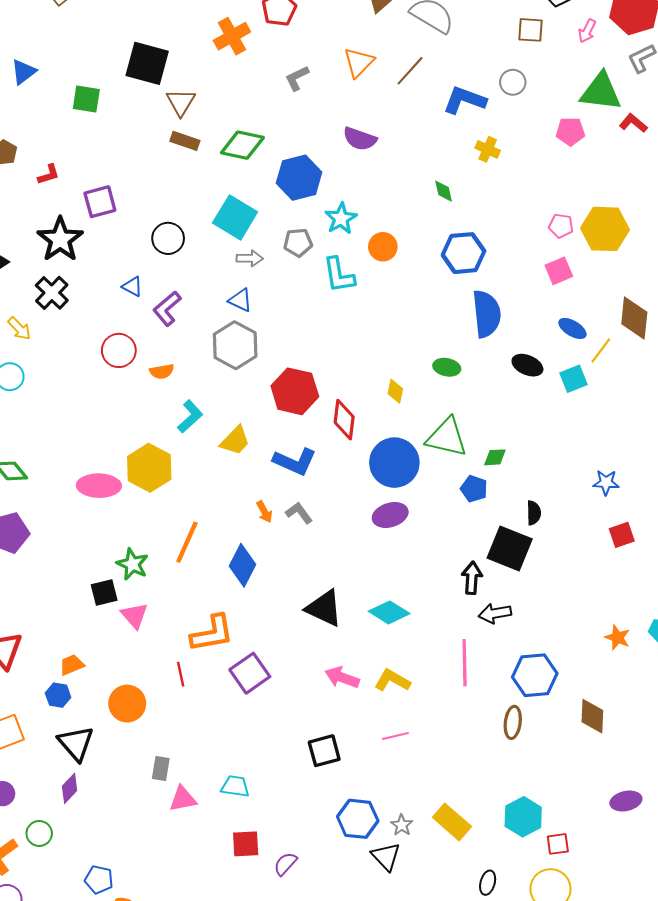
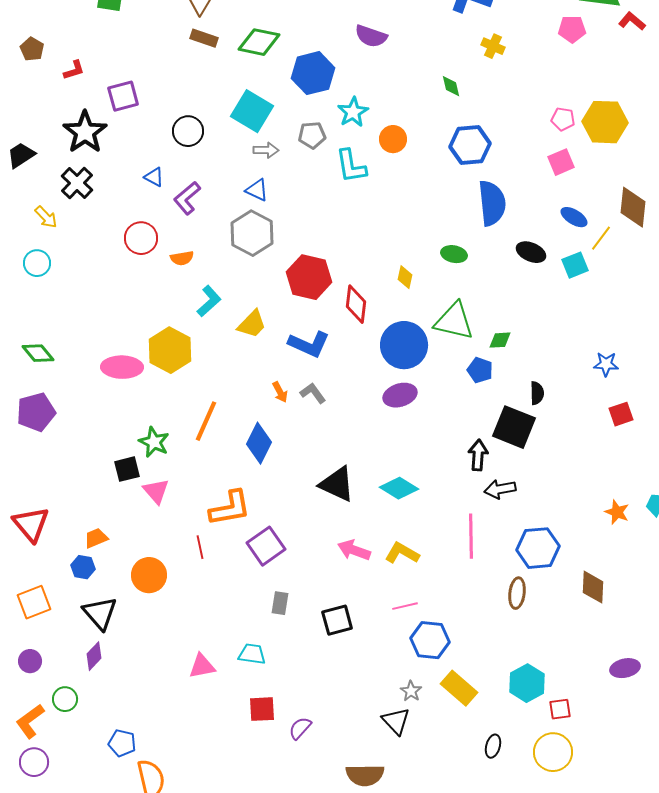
gray rectangle: (161, 769) -> (280, 603), moved
blue hexagon: (358, 819) -> (430, 640), moved

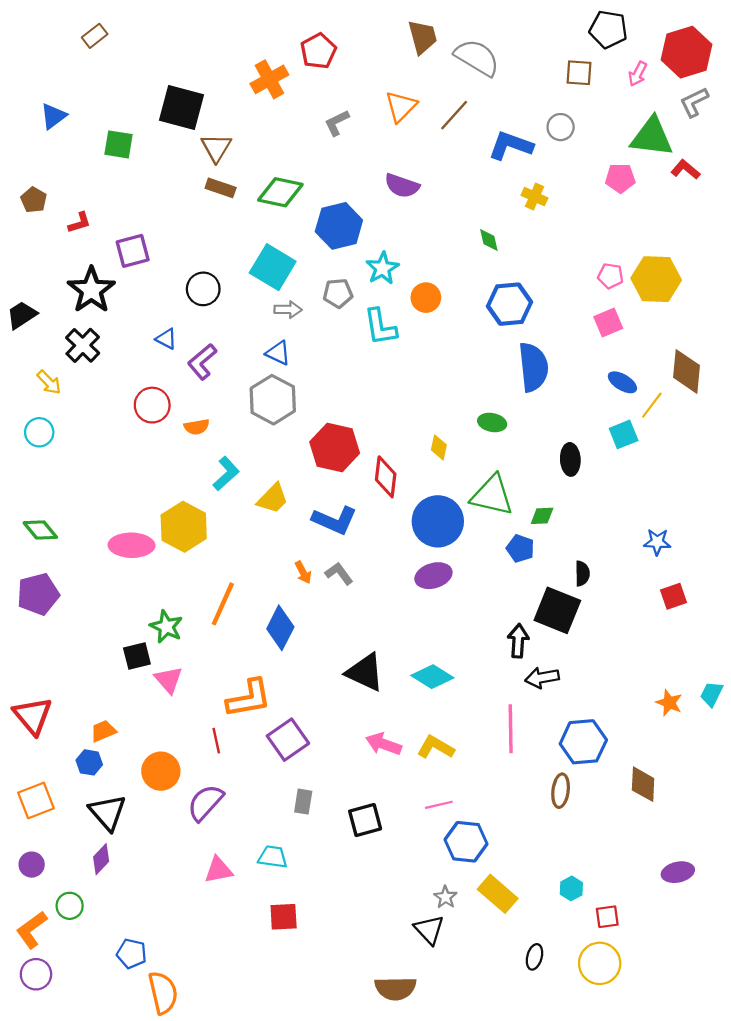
black ellipse: (531, 252) -> (570, 459), moved, turned 64
cyan hexagon: (527, 683) -> (571, 888), size x0.6
purple semicircle: (300, 728) -> (205, 803), moved, size x1.5

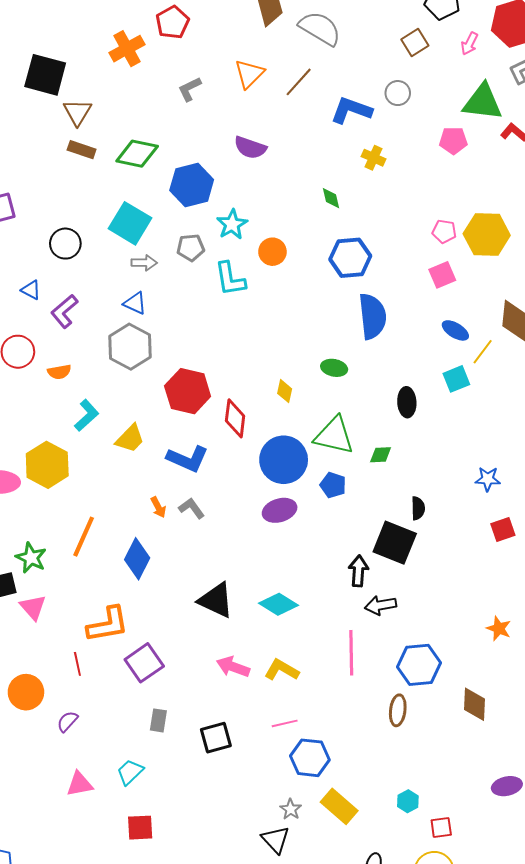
brown square: (579, 73) -> (415, 43), turned -36
blue pentagon: (520, 548) -> (333, 485), moved
purple semicircle: (205, 803) -> (67, 721), size x0.6
cyan trapezoid: (273, 857) -> (130, 772), turned -52

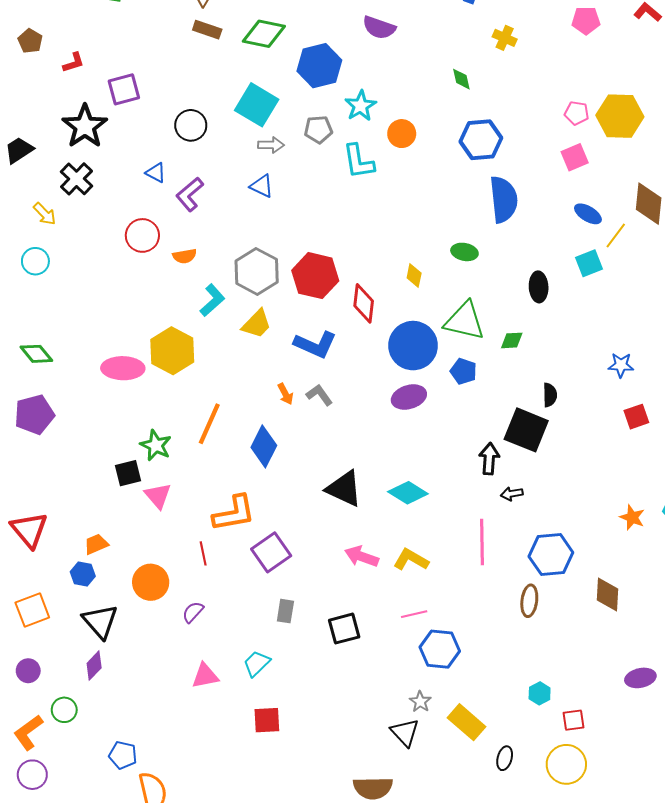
gray hexagon: (130, 347) -> (257, 271), moved
black arrow: (381, 605) -> (512, 494), size x0.7
yellow rectangle: (339, 806) -> (467, 722), moved

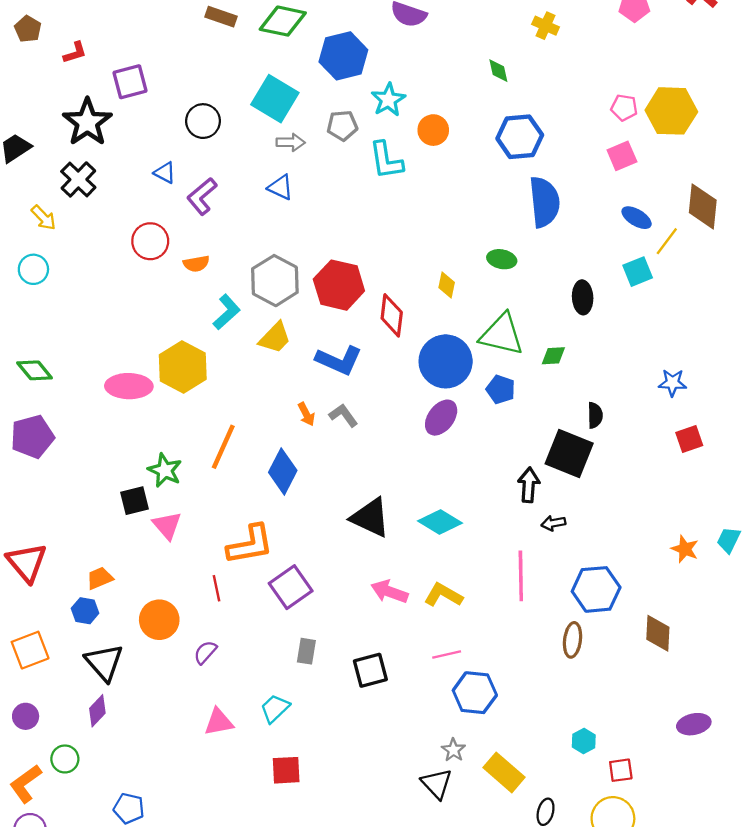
purple ellipse: (409, 397) -> (441, 418), turned -36

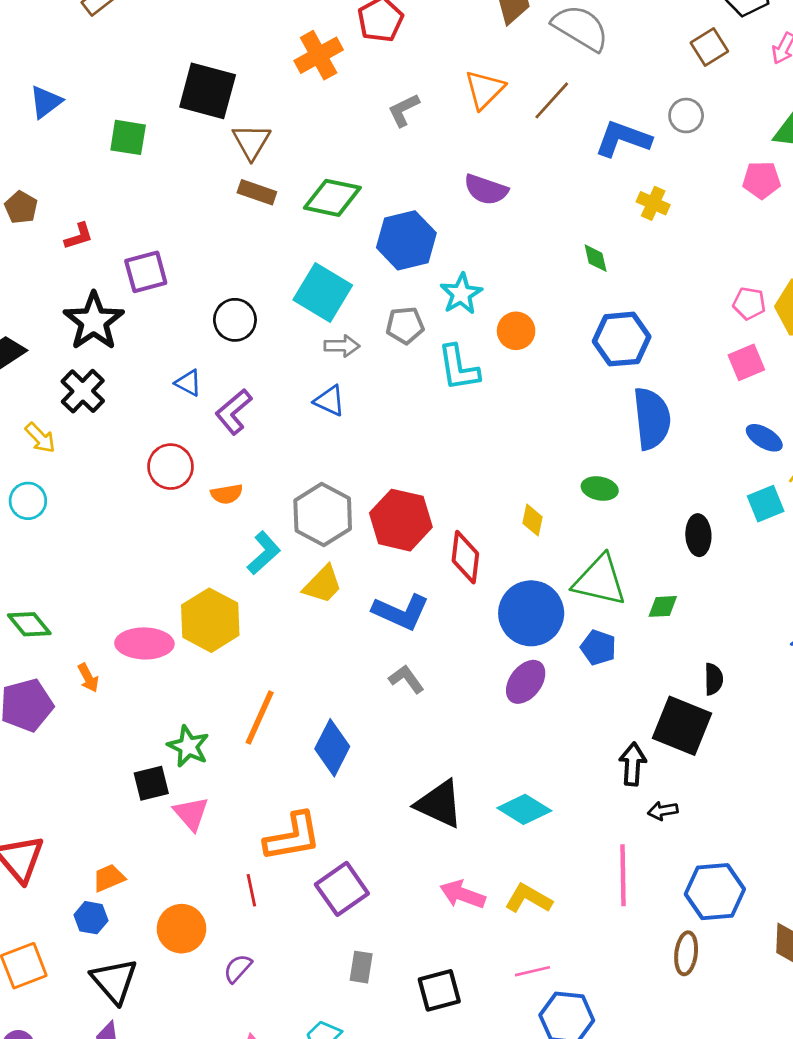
orange arrow: (306, 414) -> (88, 678), moved

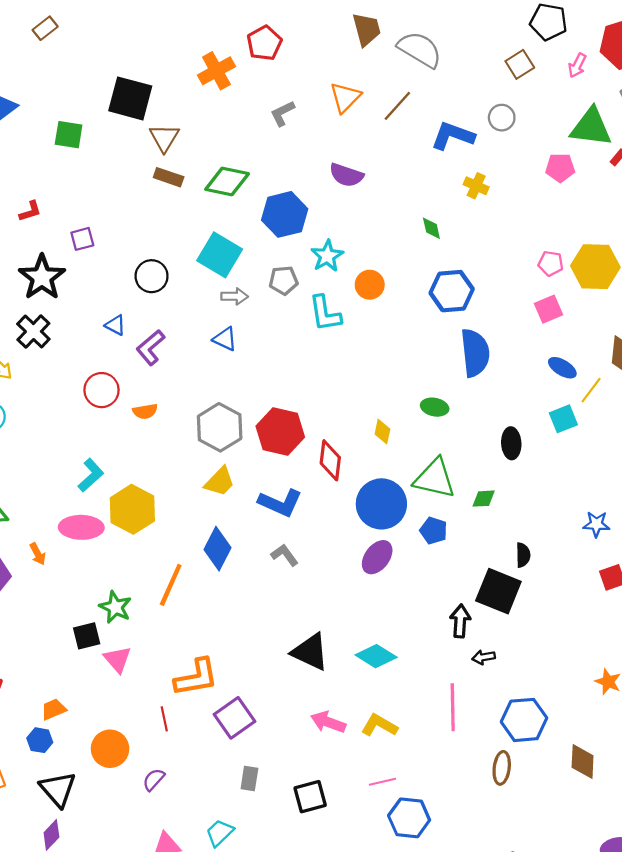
purple square: (146, 272) -> (82, 239), size x0.7
cyan L-shape: (264, 553) -> (91, 475), moved
blue diamond: (332, 748) -> (218, 549), moved

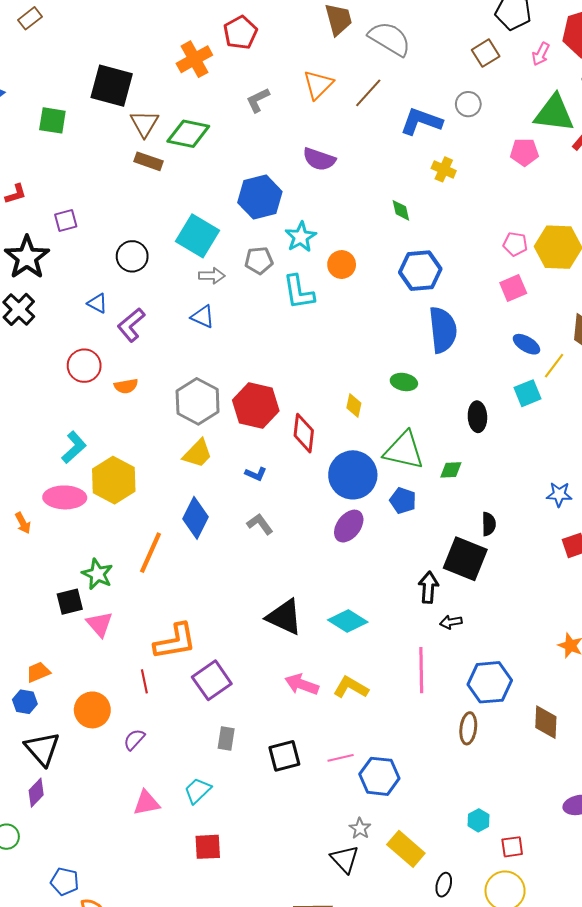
green diamond: (227, 181) -> (188, 134), moved
blue L-shape: (280, 503) -> (256, 474), size x0.5
pink line: (382, 782) -> (341, 758), moved

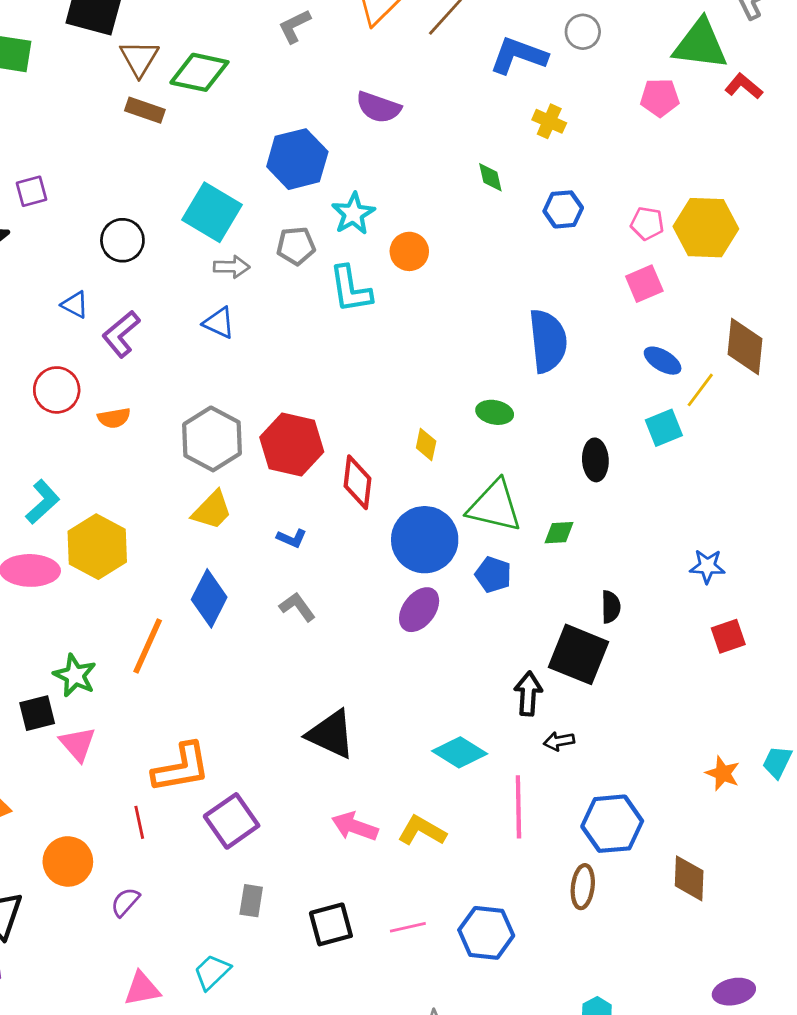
blue hexagon: (420, 271) -> (563, 209), moved, size x0.7
cyan diamond: (348, 621) -> (460, 752), moved
blue hexagon: (379, 776) -> (486, 933), moved

